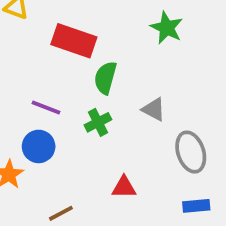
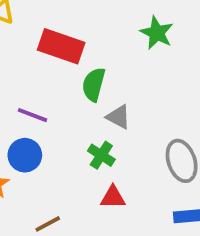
gray triangle: (154, 109) -> (119, 117), moved
green cross: (98, 122) -> (101, 155), moved, turned -30

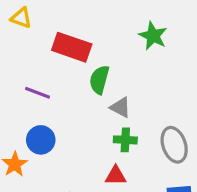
purple line: (32, 115) -> (38, 93), moved
green cross: (101, 155) -> (125, 140), moved, turned -30

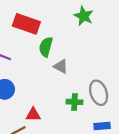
green cross: (125, 140) -> (75, 102), moved
red triangle: (116, 176) -> (33, 115), moved

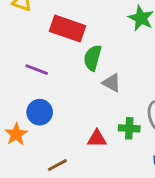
red triangle: (33, 115) -> (97, 139), moved

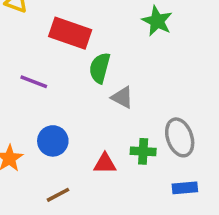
blue circle: (40, 112) -> (53, 141), moved

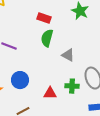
red rectangle: (70, 33) -> (44, 18), moved, size x0.6
gray triangle: (122, 97) -> (68, 55), moved

